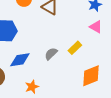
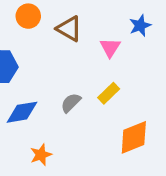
pink triangle: (96, 27) -> (110, 48), moved, turned 32

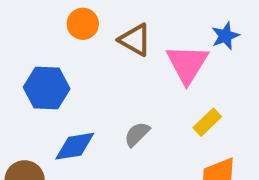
pink triangle: (110, 48) -> (187, 64), size x1.6
yellow rectangle: (109, 93) -> (207, 122), moved

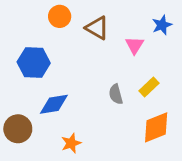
pink triangle: (187, 64) -> (135, 45), size x0.6
gray semicircle: (137, 134) -> (116, 94), moved, turned -60

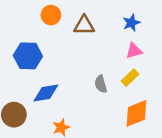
blue star: (162, 25) -> (131, 23), moved
brown triangle: (97, 28) -> (84, 25), turned -30
pink triangle: (135, 45) -> (134, 51), moved, turned 42

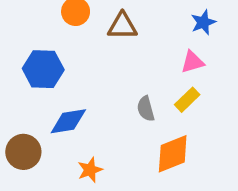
blue star: (131, 23) -> (203, 22), moved
orange diamond: (136, 113) -> (173, 154), moved

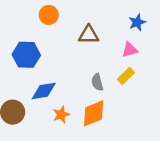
brown triangle: (122, 26) -> (89, 35), moved
orange diamond: (173, 154) -> (94, 113), moved
orange star: (90, 170) -> (61, 115), moved

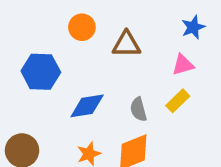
orange circle: (49, 15) -> (82, 27), moved
blue diamond: (44, 91) -> (87, 106), moved

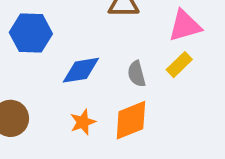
pink triangle: (183, 65) -> (185, 26), size x1.4

